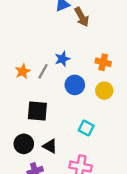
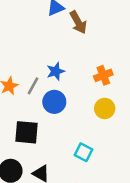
orange cross: (103, 62) -> (103, 75), turned -35
blue circle: (75, 85) -> (54, 102), moved

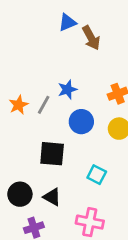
blue circle: (54, 102) -> (81, 122), moved
black square: (26, 132) -> (52, 154), moved

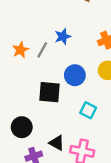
blue circle: (81, 122) -> (75, 75), moved
black triangle: (52, 197) -> (57, 143), moved

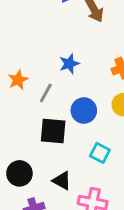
gray line: (42, 50) -> (46, 93), moved
black triangle: (57, 143) -> (62, 181), moved

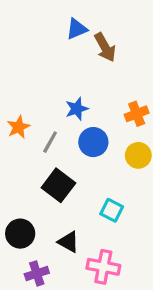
blue circle: (84, 110) -> (93, 142), moved
black square: (53, 131) -> (58, 185), turned 32

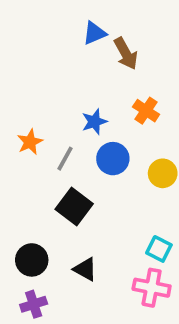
orange cross: (137, 114) -> (146, 111), moved, turned -35
cyan square: (112, 210) -> (159, 249), moved
pink cross: (103, 267) -> (152, 288), moved
purple cross: (37, 273) -> (34, 304), moved

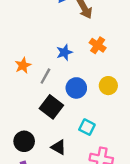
blue circle: (113, 159) -> (76, 88), moved
cyan square: (159, 249) -> (87, 127), moved

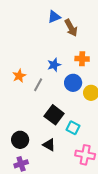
orange cross: (98, 45) -> (82, 59), turned -32
blue circle: (76, 88) -> (73, 83), moved
black square: (51, 107) -> (54, 115), moved

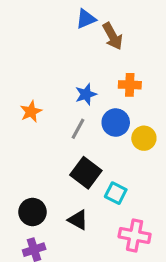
gray line: (38, 85) -> (78, 129), moved

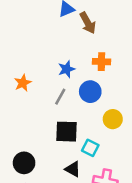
yellow circle: (144, 138) -> (113, 119), moved
black square: (86, 173) -> (66, 132), turned -35
black triangle: (78, 220) -> (73, 169), moved

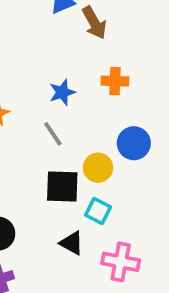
blue circle: (90, 92) -> (134, 143), moved
gray line: (60, 97) -> (53, 134), turned -63
yellow circle: (113, 119) -> (98, 168), moved

